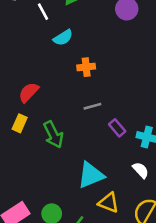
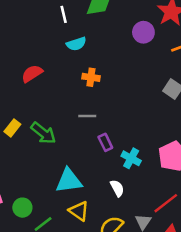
red semicircle: (29, 92) -> (32, 74), moved
yellow rectangle: (20, 123) -> (12, 128), moved
green arrow: (53, 135) -> (43, 133), turned -40

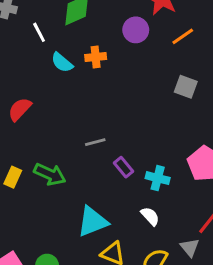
cyan semicircle: (76, 44) -> (62, 62), turned 72
orange cross: (91, 77) -> (96, 57), moved

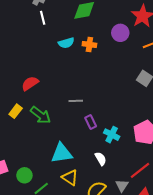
white line: (39, 32) -> (43, 18), moved
cyan semicircle: (62, 62) -> (66, 43), turned -70
red semicircle: (20, 109) -> (30, 83), moved

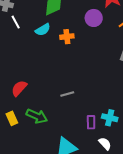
cyan semicircle: (66, 43) -> (43, 30), moved
yellow rectangle: (16, 111) -> (12, 118), turned -48
purple rectangle: (91, 122) -> (91, 122), moved, turned 40

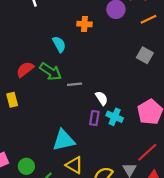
cyan semicircle: (43, 30) -> (59, 44), moved, turned -98
green arrow: (37, 116) -> (51, 72), moved
white semicircle: (105, 144) -> (102, 98), moved

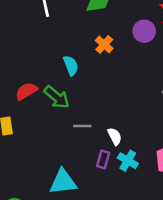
orange cross: (84, 24) -> (104, 45), turned 32
gray line: (75, 84) -> (82, 126), moved

